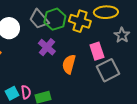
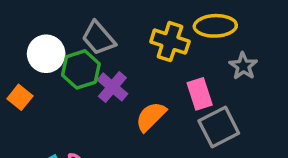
green hexagon: (55, 19) -> (81, 69), moved
orange semicircle: (69, 64) -> (151, 117), turned 30

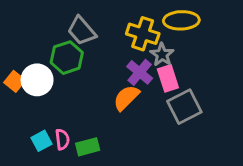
white circle: (46, 54) -> (37, 80), moved
gray star: (243, 66) -> (162, 55), moved
purple cross: (112, 87) -> (140, 72), moved

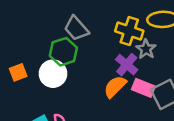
pink rectangle: (168, 78) -> (143, 88), moved, turned -50
white circle: (37, 80) -> (53, 74), moved
orange square: (15, 81) -> (18, 72), turned 30

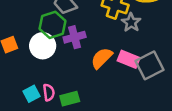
purple cross: (127, 65) -> (75, 37), moved, turned 35

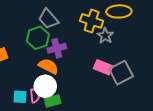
white circle: (43, 46) -> (45, 86), moved
orange semicircle: (102, 58) -> (48, 66), moved, turned 72
cyan square: (32, 94) -> (20, 97), turned 32

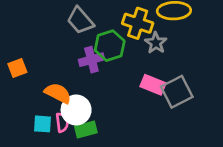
green hexagon: (38, 38) -> (110, 46), moved
orange semicircle: (48, 66) -> (58, 93), moved

